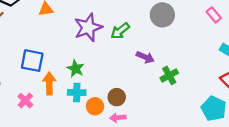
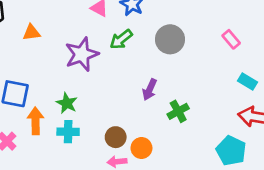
green arrow: (120, 31) -> (121, 39), moved
purple arrow: (145, 57) -> (150, 90), turned 90
orange circle: (95, 106) -> (141, 148), moved

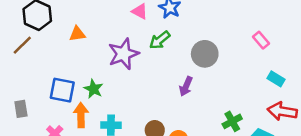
gray circle: (170, 39) -> (205, 54), moved
green star: (67, 103) -> (93, 89), moved
green cross: (178, 111) -> (232, 121), moved

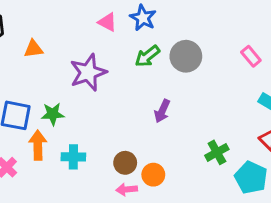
green arrow: (160, 40) -> (147, 56), moved
gray circle: (205, 54) -> (186, 56), moved
green star: (93, 89) -> (53, 114), turned -30

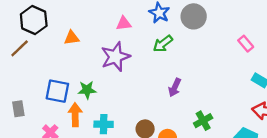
pink triangle: (107, 22) -> (124, 24), moved, turned -35
gray circle: (186, 56) -> (194, 16), moved
green cross: (217, 152) -> (203, 121), moved

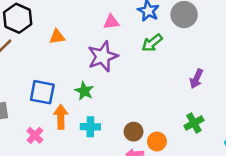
purple arrow: (175, 87) -> (196, 79), moved
green star: (87, 90) -> (84, 91), moved, turned 30

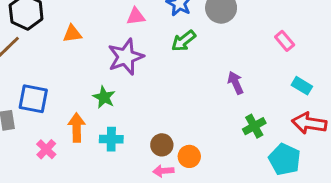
purple arrow: (196, 79) -> (235, 83), turned 132
blue square: (42, 92) -> (33, 99), moved
green cross: (194, 123) -> (254, 126), moved

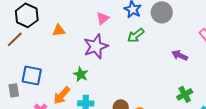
pink triangle: (136, 16) -> (103, 18), turned -32
purple arrow: (235, 83) -> (180, 55), moved, turned -42
orange arrow: (77, 128) -> (62, 95), turned -138

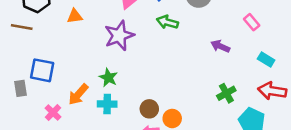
green arrow: (136, 35) -> (167, 22), turned 54
brown line: (15, 39) -> (22, 27), turned 54
green star: (81, 74) -> (108, 78), moved

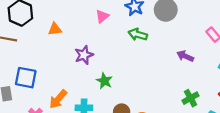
purple star: (119, 35) -> (84, 55), moved, size x0.7
green star: (108, 78) -> (104, 81), moved

